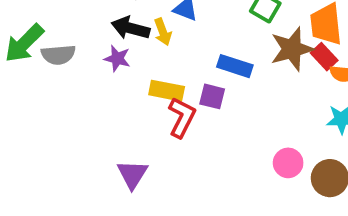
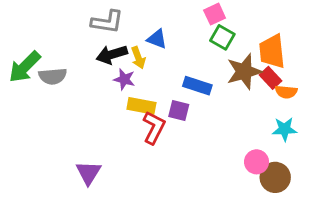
black arrow: (130, 28) -> (112, 54), turned -32
purple star: (117, 58) -> (124, 79), moved
pink circle: (288, 163) -> (257, 162), moved
purple triangle: (132, 174) -> (88, 173), moved

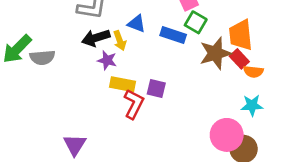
blue rectangle: (197, 86) -> (173, 35), moved
pink circle: (257, 162) -> (227, 135), size x1.5

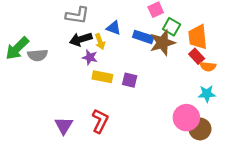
green square: (196, 22) -> (172, 27), moved
brown star: (215, 53) -> (163, 43), moved
red L-shape: (134, 104) -> (100, 121), moved

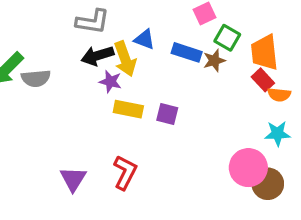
yellow arrow: (100, 42) -> (125, 59), size x1.5
brown star: (163, 43) -> (214, 60), size x0.6

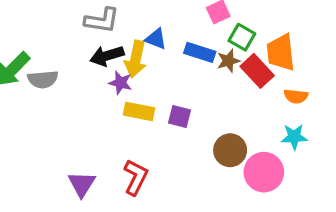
yellow arrow: (125, 59) -> (136, 59), turned 32
red rectangle: (263, 80) -> (257, 71), moved, size x1.4
brown circle: (268, 184) -> (230, 150), moved

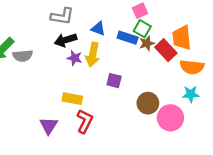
green square: (242, 37) -> (142, 29), moved
yellow arrow: (136, 59) -> (93, 55), moved
orange semicircle: (296, 96) -> (192, 67), size x1.5
yellow rectangle: (139, 111) -> (72, 99), moved

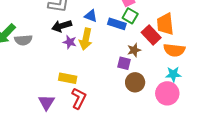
brown star: (147, 43) -> (134, 50), moved
purple square: (114, 81) -> (124, 63), moved
pink circle: (170, 118) -> (167, 93), moved

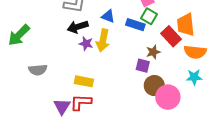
gray semicircle: (23, 40) -> (38, 70), moved
pink circle: (167, 93) -> (168, 97), moved
red L-shape: (79, 98) -> (81, 102), moved, turned -115

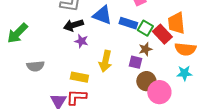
blue triangle: (108, 16) -> (102, 15), size x1.5
green square: (149, 16) -> (145, 28), moved
yellow arrow: (103, 40) -> (105, 61), moved

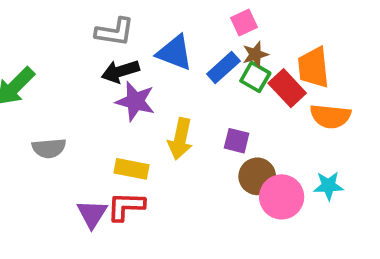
blue rectangle: (128, 23) -> (223, 68), turned -60
purple star: (81, 41) -> (135, 101), size x1.5
brown star: (145, 49) -> (255, 54), moved
cyan star: (184, 73) -> (328, 186), moved

